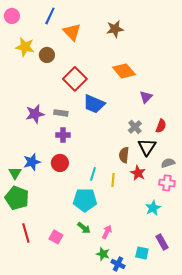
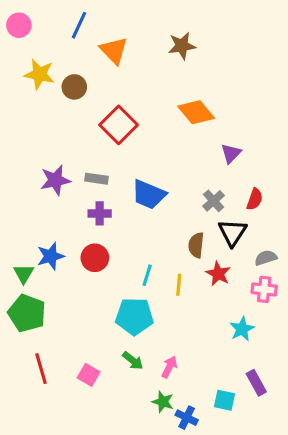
blue trapezoid: (94, 104) -> (149, 194), moved

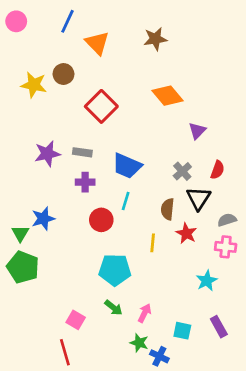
yellow star: (39, 74) -> (34, 85), moved
red circle: (95, 258) -> (101, 220), moved
cyan line: (147, 275) -> (126, 201), moved
red line: (41, 369) -> (65, 352), moved
cyan square: (225, 400) -> (182, 331), moved

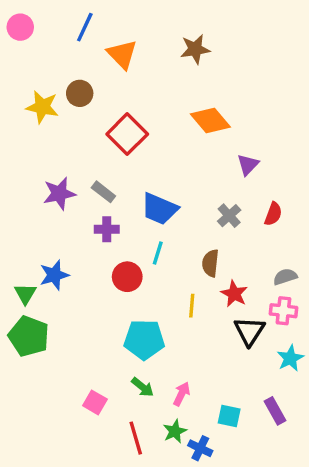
gray rectangle: (82, 152) -> (103, 192), turned 30
black triangle: (199, 198) -> (249, 331), moved
cyan star: (207, 281) -> (290, 358), moved
green star: (139, 343) -> (175, 431), turned 30
red line: (65, 352) -> (136, 438), moved

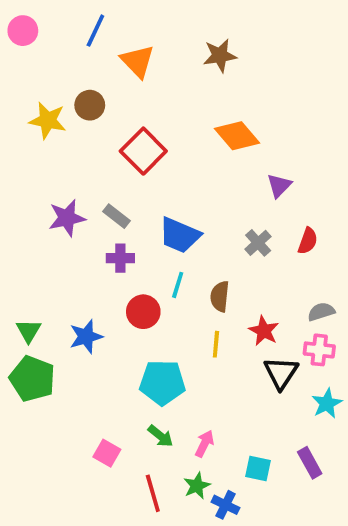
brown semicircle: (210, 263) -> (220, 296), moved
blue star: (54, 275) -> (86, 337), moved

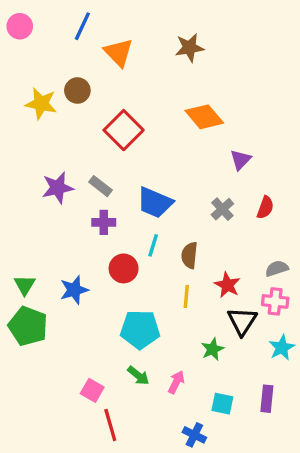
purple rectangle: (310, 463) -> (267, 399), turned 35
green star: (197, 486) -> (213, 349), moved
red line: (153, 493) -> (110, 425), moved

